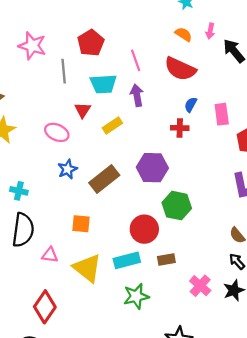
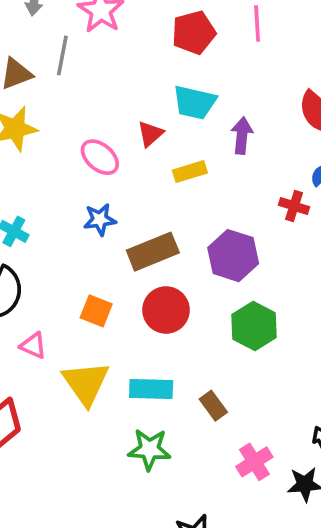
pink line: (136, 60) -> (257, 24), moved
gray line: (64, 71) -> (62, 55), moved
red circle: (144, 229) -> (166, 310), moved
brown rectangle: (166, 259) -> (213, 406), turned 48

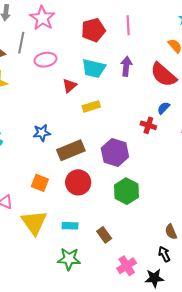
purple arrow: (242, 136) -> (126, 66), moved
pink ellipse: (100, 157) -> (45, 60), moved, turned -50
cyan rectangle: (151, 389) -> (70, 226), size x0.7

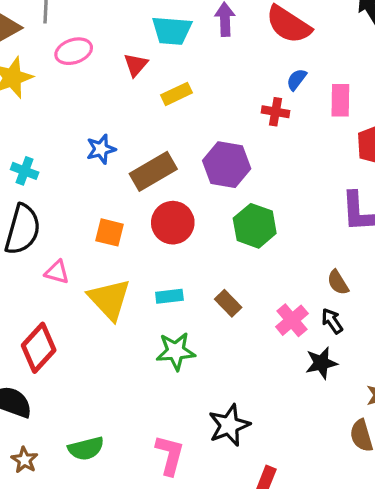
pink ellipse: (45, 60) -> (74, 51), moved
pink cross: (127, 266) -> (292, 320), moved

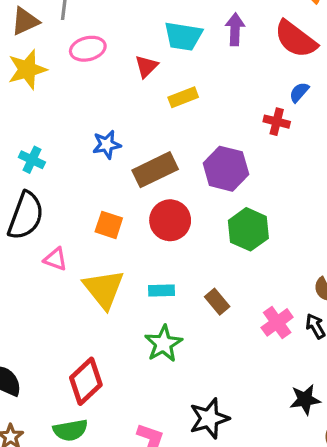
red diamond: (39, 348) -> (86, 381), moved
green star: (176, 351) -> (163, 344), turned -30
black star: (321, 363) -> (305, 400), moved

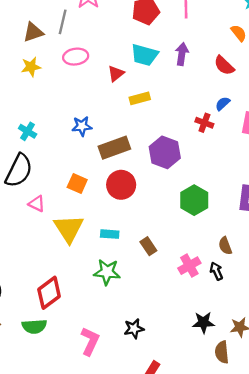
red semicircle: (296, 39) -> (224, 66), size x0.7
yellow star: (27, 70) -> (31, 67), size x0.7
green hexagon: (248, 229) -> (194, 200), moved
green star: (163, 344) -> (107, 272), turned 30
black star: (209, 418) -> (134, 329), size x0.7

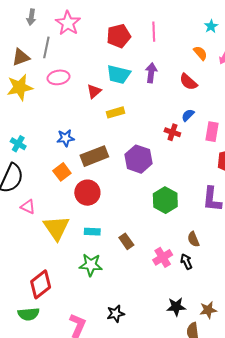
yellow star: (31, 67) -> (20, 87), size x1.5
orange square: (77, 183) -> (62, 172), moved, turned 30
red circle: (121, 185) -> (87, 193), moved

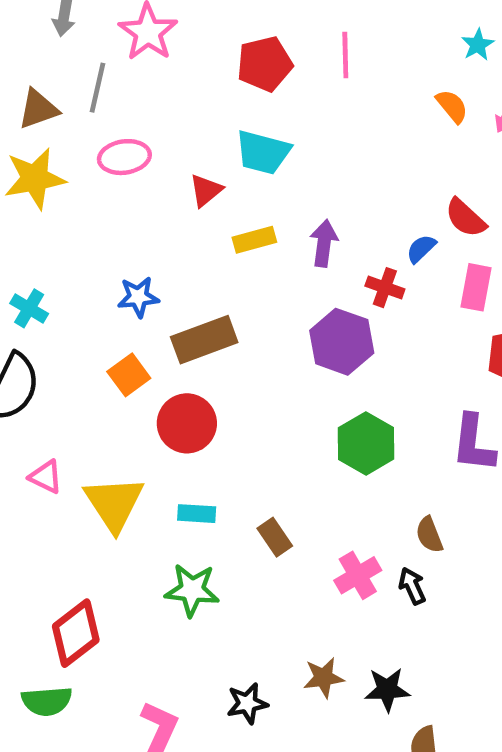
purple arrow: (151, 73) -> (324, 243), moved
red semicircle: (188, 82) -> (465, 218), moved
purple hexagon: (138, 159) -> (342, 342), moved
pink triangle: (28, 207) -> (46, 477), moved
brown star: (208, 310) -> (324, 678), moved

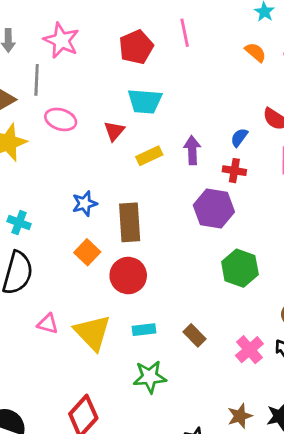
pink ellipse: (124, 157) -> (61, 119), turned 36
blue semicircle: (421, 249) -> (239, 137), moved
brown rectangle: (204, 340) -> (130, 222), turned -63

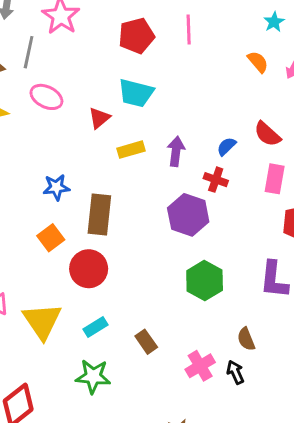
cyan rectangle: (144, 330) -> (96, 327), turned -35

